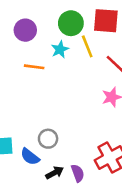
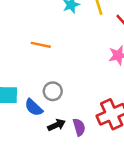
orange line: (34, 67) -> (41, 45), moved

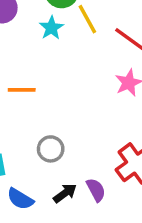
blue semicircle: (34, 107) -> (20, 199), moved

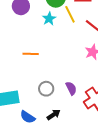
purple semicircle: (96, 190) -> (71, 88), moved

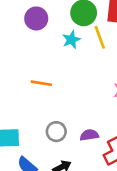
purple semicircle: (71, 88) -> (89, 135), turned -80

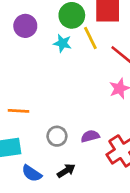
cyan star: (71, 40) -> (62, 43), turned -30
orange line: (41, 83) -> (19, 111), moved

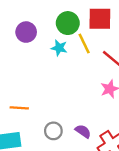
purple semicircle: (90, 136) -> (83, 131), turned 49

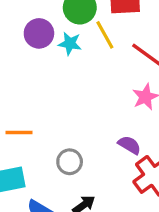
purple circle: (26, 32) -> (39, 33), moved
purple semicircle: (83, 131) -> (129, 145), moved

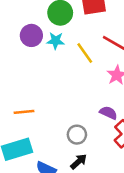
yellow line: (105, 35) -> (85, 53), moved
gray circle: (70, 162) -> (77, 135), moved

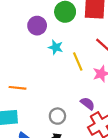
cyan star: (56, 41) -> (56, 47), moved
yellow line: (85, 53) -> (78, 62), moved

